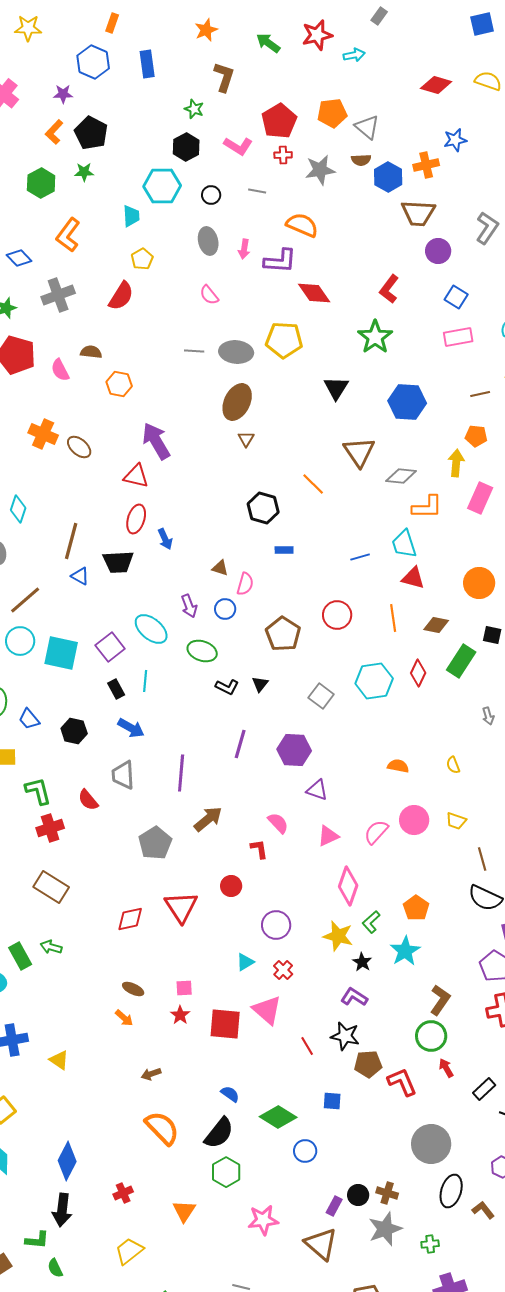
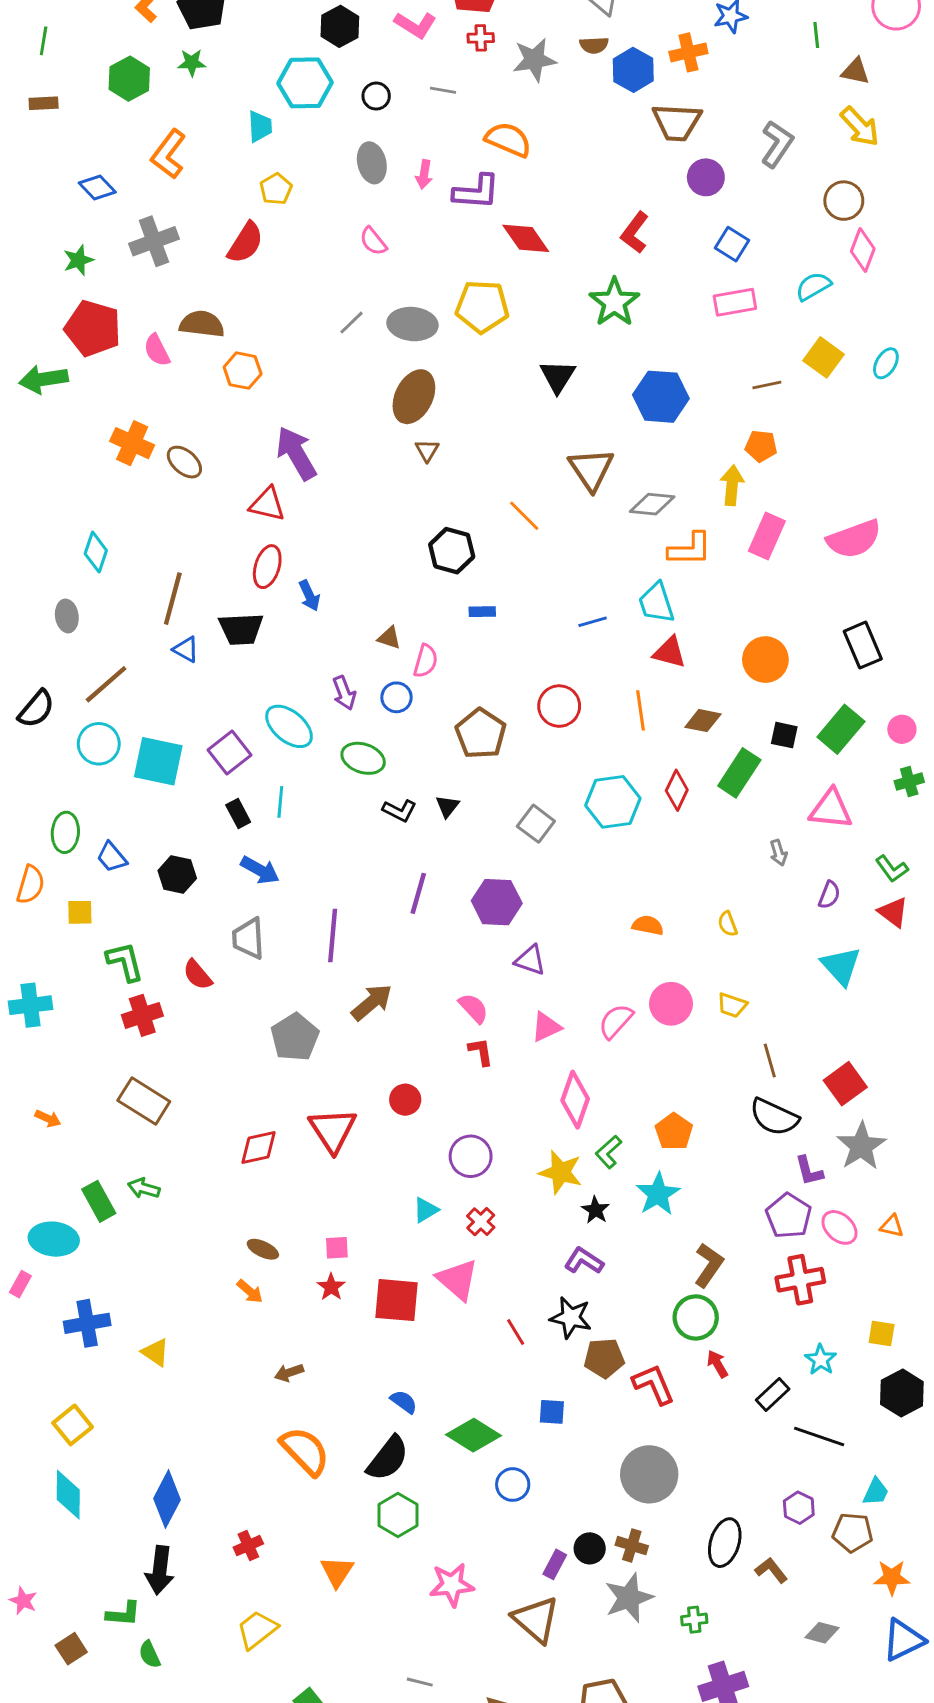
gray line: (194, 351) -> (351, 323), turned -48
brown semicircle: (91, 352) -> (202, 324), size x1.4
red L-shape: (259, 849) -> (481, 1052), moved
gray circle: (431, 1144) -> (649, 1474), moved

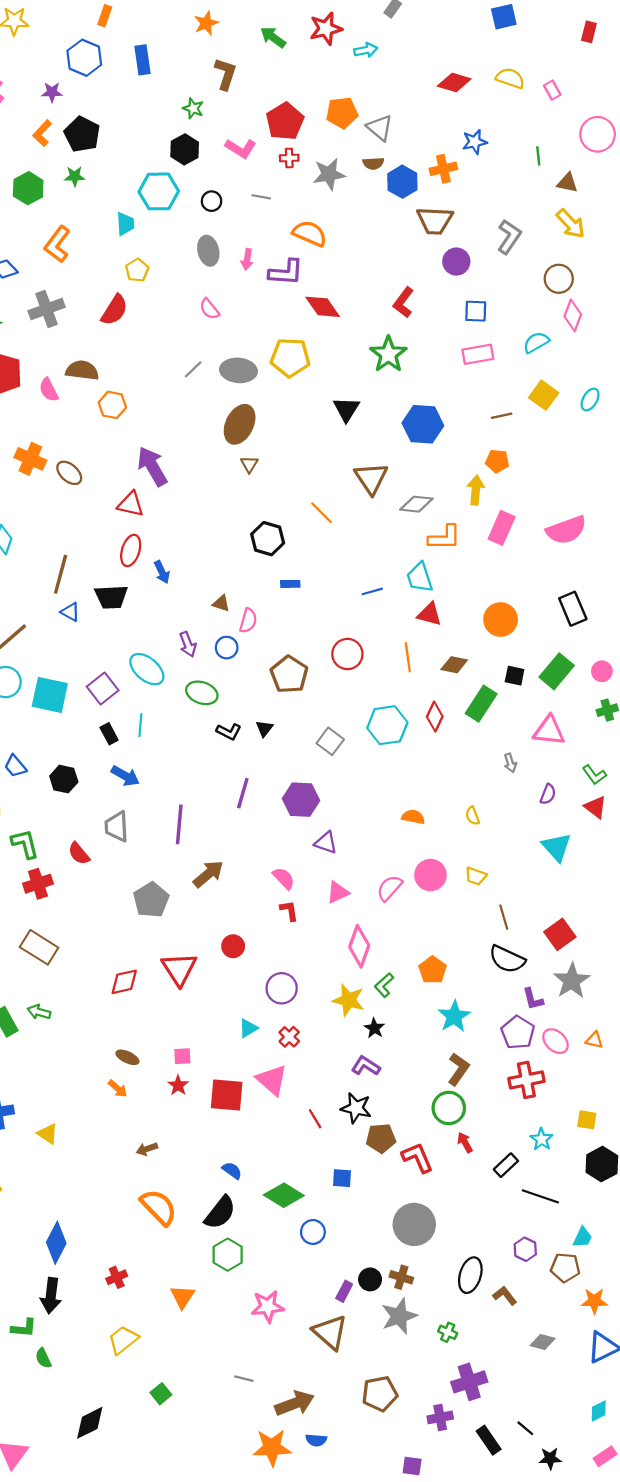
blue square: (732, 244) -> (476, 311), turned -30
cyan star: (658, 1194) -> (454, 1016), moved
green cross: (694, 1620) -> (448, 1332), turned 30

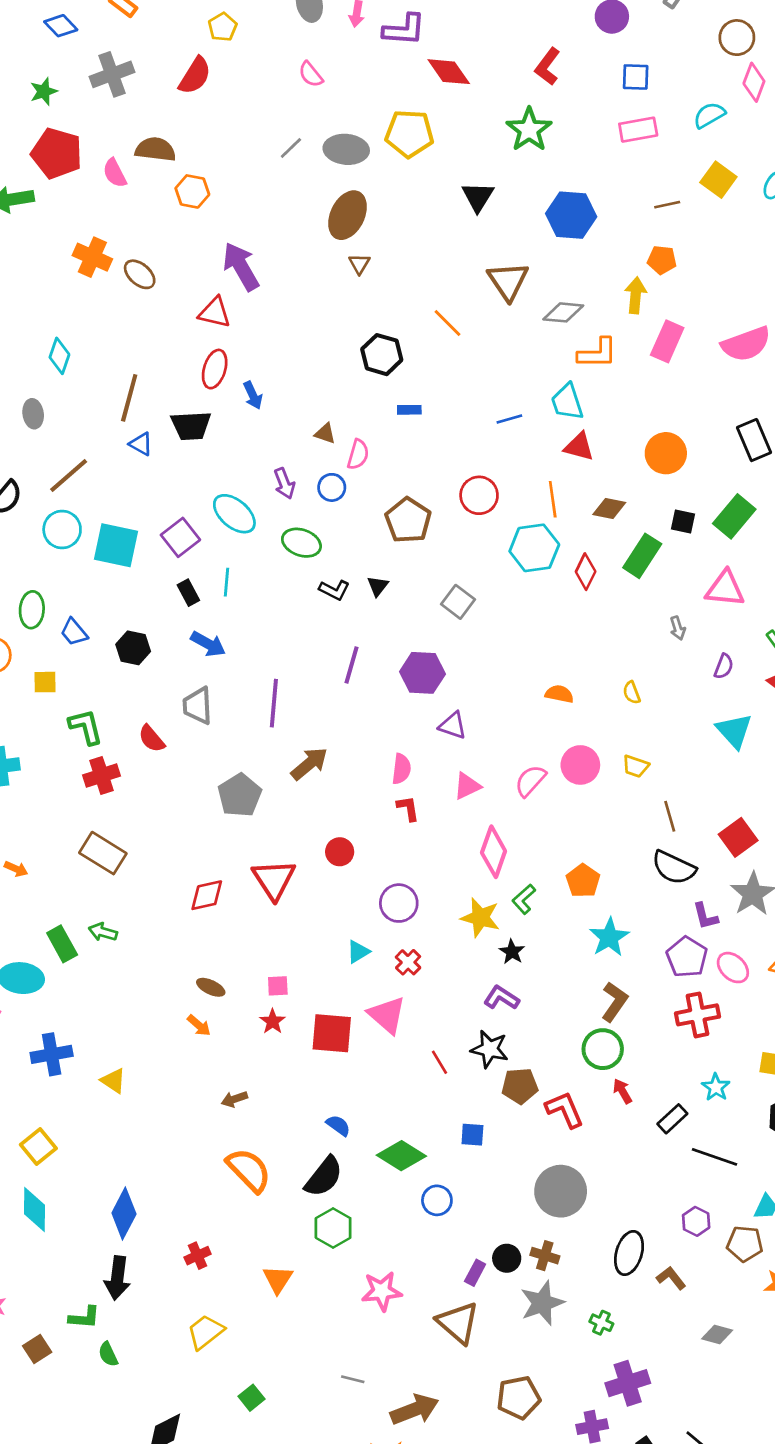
cyan hexagon: (387, 725) -> (534, 548), moved
pink semicircle: (284, 878) -> (401, 769), turned 50

